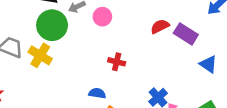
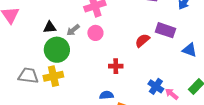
red semicircle: (160, 26) -> (142, 40), moved
yellow cross: (40, 55) -> (53, 76), turned -30

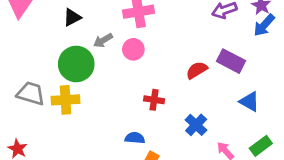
black triangle: (50, 27) -> (72, 17), moved, turned -32
blue triangle: (190, 50) -> (250, 102), moved
blue cross: (156, 86) -> (196, 125), moved

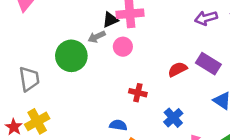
black triangle: (72, 17) -> (110, 20), moved
gray trapezoid: (31, 93) -> (29, 79), turned 60
yellow cross: (66, 100) -> (37, 121), moved, turned -30

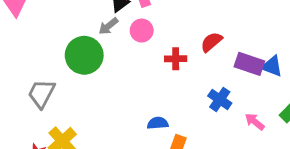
purple rectangle: (208, 64) -> (249, 64), moved
gray trapezoid: (29, 79) -> (41, 94), turned -130
red cross: (138, 93) -> (176, 59), moved

